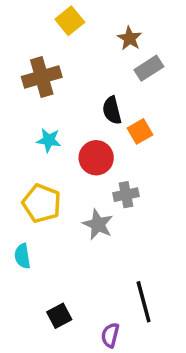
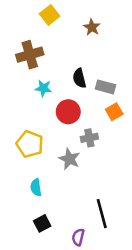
gray rectangle: (149, 68) -> (105, 87), moved, turned 48
orange square: (140, 131) -> (114, 112), moved
cyan star: (49, 140) -> (43, 88), moved
cyan semicircle: (22, 256) -> (36, 187), moved

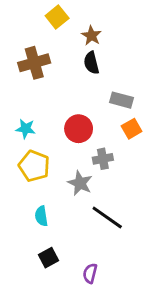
brown star: (92, 27) -> (91, 36), moved
black semicircle: (79, 78) -> (91, 63), moved
cyan star: (43, 88) -> (26, 129), moved
black line: (102, 214) -> (107, 218), moved, turned -40

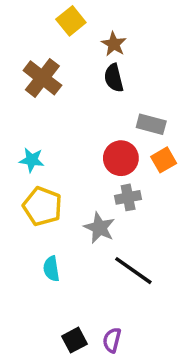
brown cross: (34, 63) -> (42, 78), turned -36
red circle: (79, 129) -> (121, 158), moved
black square: (48, 258) -> (75, 340), moved

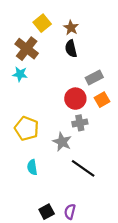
yellow square: (71, 21) -> (42, 23), moved
gray rectangle: (151, 124) -> (94, 77), turned -42
cyan star: (32, 160) -> (20, 74), moved

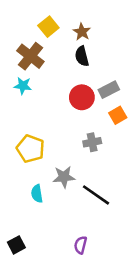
red circle: (75, 99) -> (82, 97), moved
gray star: (62, 142) -> (64, 177), moved, turned -30
black square: (47, 212) -> (16, 245), moved

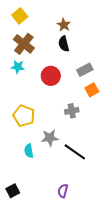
yellow square: (48, 27) -> (20, 16), moved
red circle: (82, 97) -> (51, 76), moved

